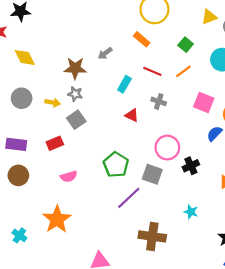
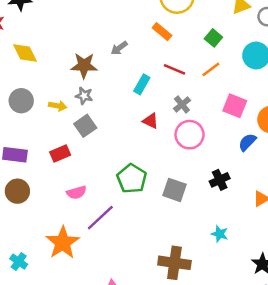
gray cross: (159, 101) -> (182, 104), turned 32
pink circle: (167, 148) -> (190, 135), moved
purple line: (129, 198) -> (100, 218), moved

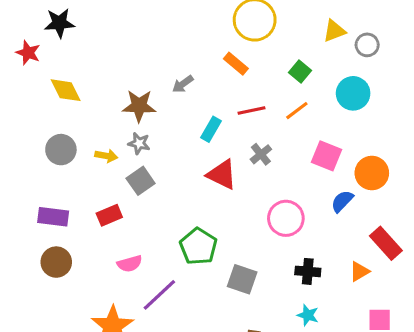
red line: (174, 69) -> (252, 111), turned -35
red triangle: (151, 121) -> (222, 175), size x1.5
pink circle: (190, 135) -> (286, 218), moved
black cross: (220, 180) -> (308, 271), moved, turned 30
gray square: (174, 190) -> (242, 279), moved

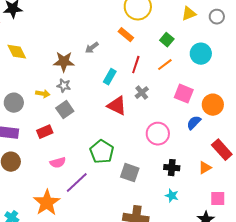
gray circle: (367, 45) -> (217, 17), moved
red line: (252, 111) -> (136, 65), turned -60
gray circle: (61, 150) -> (14, 103), moved

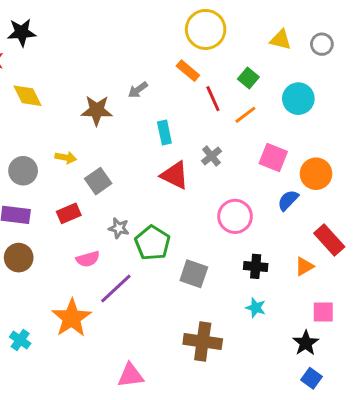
yellow triangle: (189, 14) -> (281, 40), turned 35
red line: (136, 65) -> (213, 99), moved, turned -42
cyan rectangle: (110, 77) -> (164, 132), turned -42
gray star: (64, 86) -> (119, 228), moved

